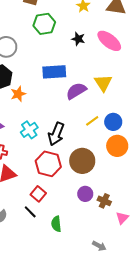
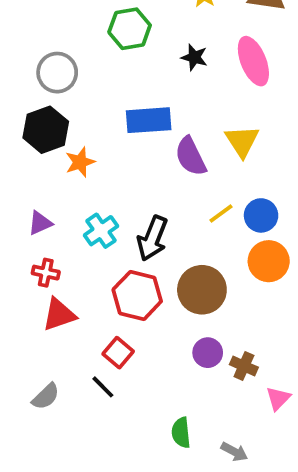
pink ellipse: (109, 41) -> (253, 61), turned 30
purple semicircle: (76, 91) -> (191, 156), turned -85
green semicircle: (56, 224) -> (181, 433), moved

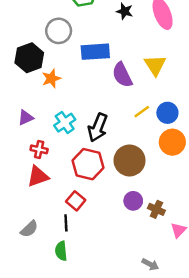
gray circle: (57, 73) -> (59, 31), moved
red cross: (46, 273) -> (39, 149), moved
black line: (103, 387) -> (66, 223), turned 42
green semicircle: (181, 433) -> (61, 251), moved

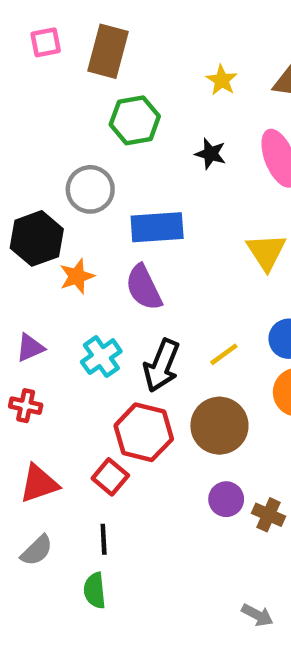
purple semicircle: (122, 75) -> (144, 287), moved
yellow line: (142, 112) -> (224, 354), moved
red cross: (39, 149) -> (26, 406), moved
red triangle: (38, 176) -> (39, 484), moved
red square: (76, 201) -> (110, 477), moved

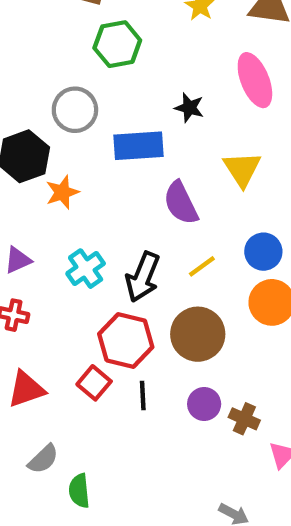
black star: (211, 154) -> (189, 108), moved
purple semicircle: (144, 287) -> (181, 203), moved
black line: (104, 539) -> (143, 396), moved
gray semicircle: (37, 550) -> (43, 459), moved

